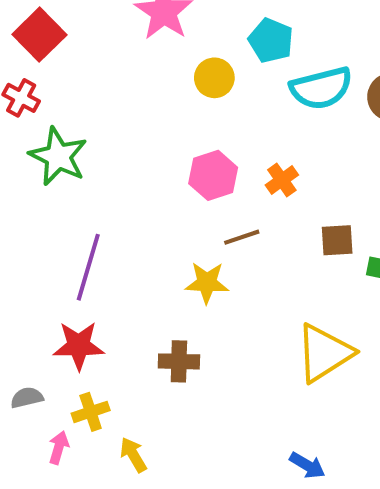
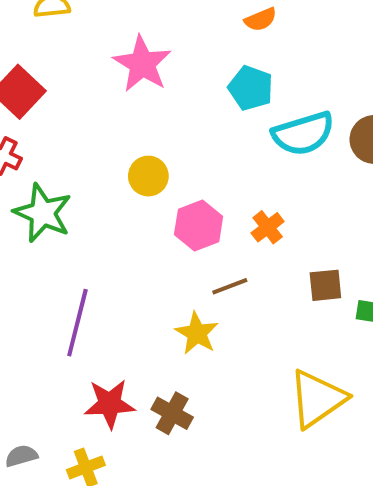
yellow circle: (214, 78) -> (148, 176), moved
yellow star: (207, 283) -> (197, 333), turned 30
red star: (79, 346) -> (110, 404), moved
brown cross: (179, 361) -> (172, 413), turned 30

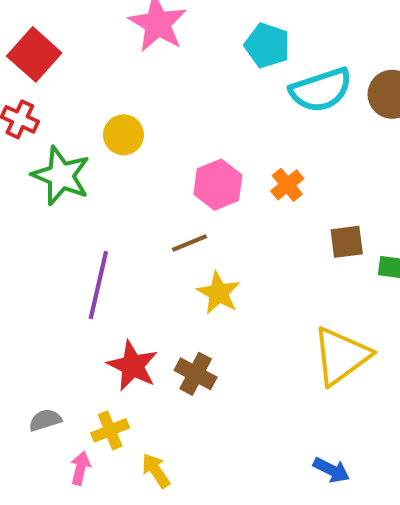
yellow circle: (148, 176) -> (124, 135), moved
brown line: (230, 286) -> (190, 243), moved
red star: (110, 404) -> (133, 366), turned 30

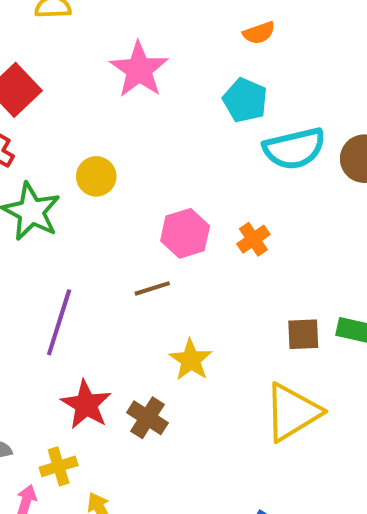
brown square: (347, 242) -> (303, 334), moved
yellow star: (219, 293) -> (191, 360), moved

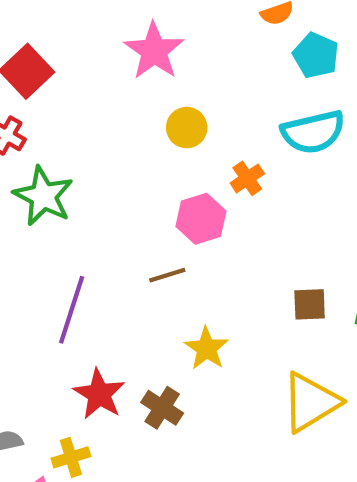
cyan pentagon: (245, 100) -> (316, 55), moved
yellow circle: (96, 176) -> (187, 128), moved
orange cross: (253, 239) -> (247, 178), moved
brown square: (303, 334) -> (310, 304), moved

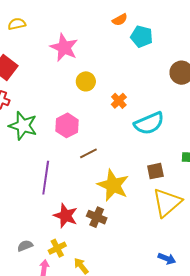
cyan semicircle: (313, 132) -> (149, 123), moved
pink hexagon: (201, 219) -> (67, 125), moved
brown square: (310, 304) -> (155, 171), moved
yellow star: (207, 348) -> (113, 185), size x1.5

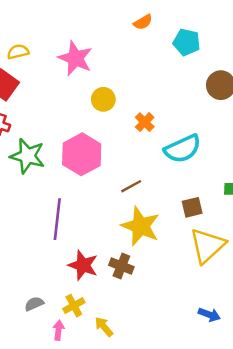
yellow semicircle: (17, 24) -> (18, 52), moved
cyan pentagon: (142, 37) -> (187, 42), moved
pink hexagon: (67, 125) -> (82, 154), size x1.4
brown line: (88, 153) -> (131, 186), moved

